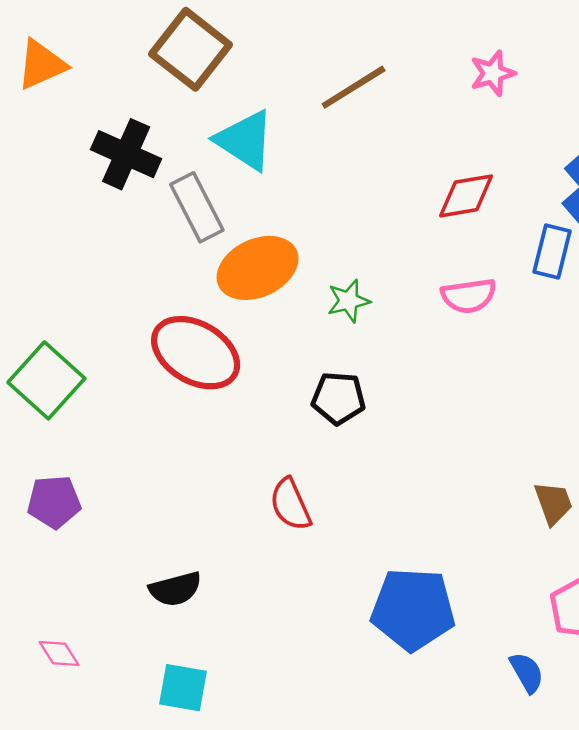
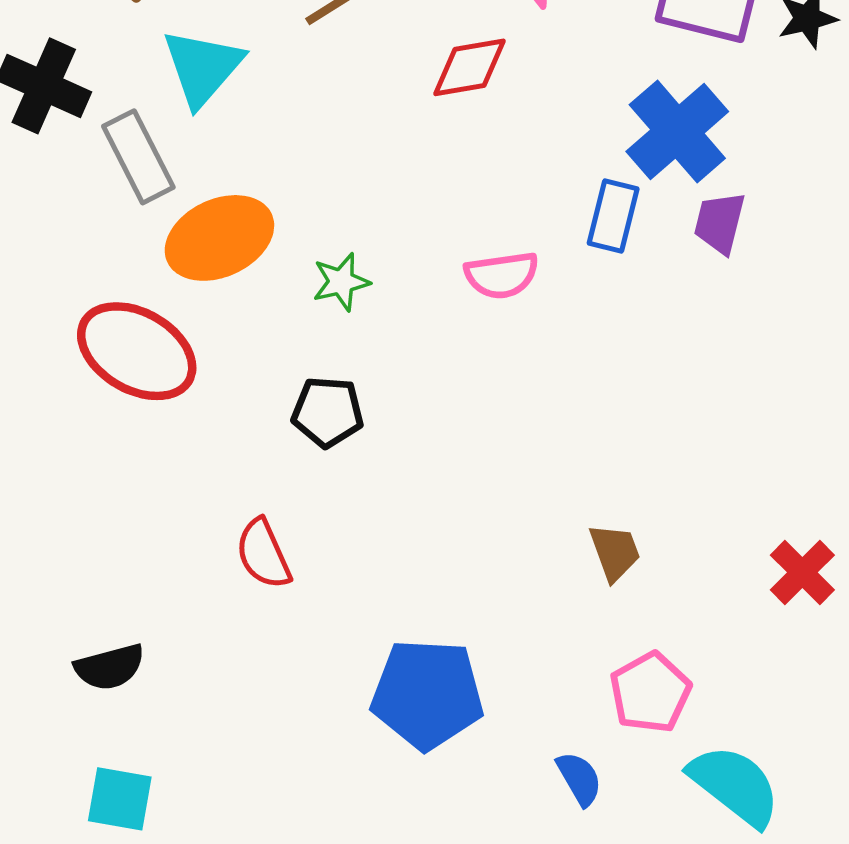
cyan triangle: (245, 140) -> (203, 67), turned 38
red diamond: (466, 196) -> (470, 67), moved

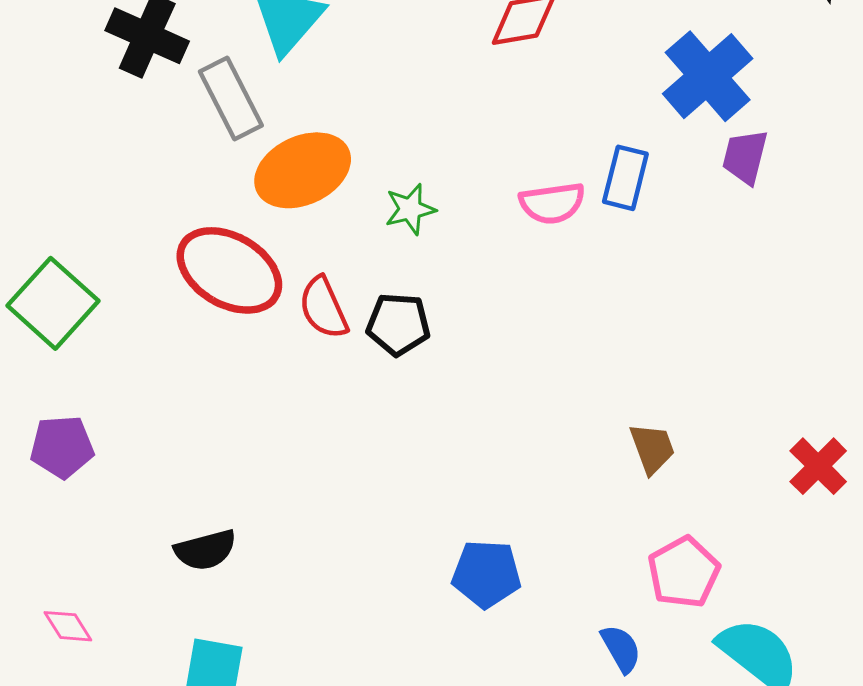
blue rectangle: (613, 216) -> (625, 178), moved
red semicircle: (263, 554) -> (324, 308), moved
blue pentagon: (427, 694) -> (486, 574), size x0.7

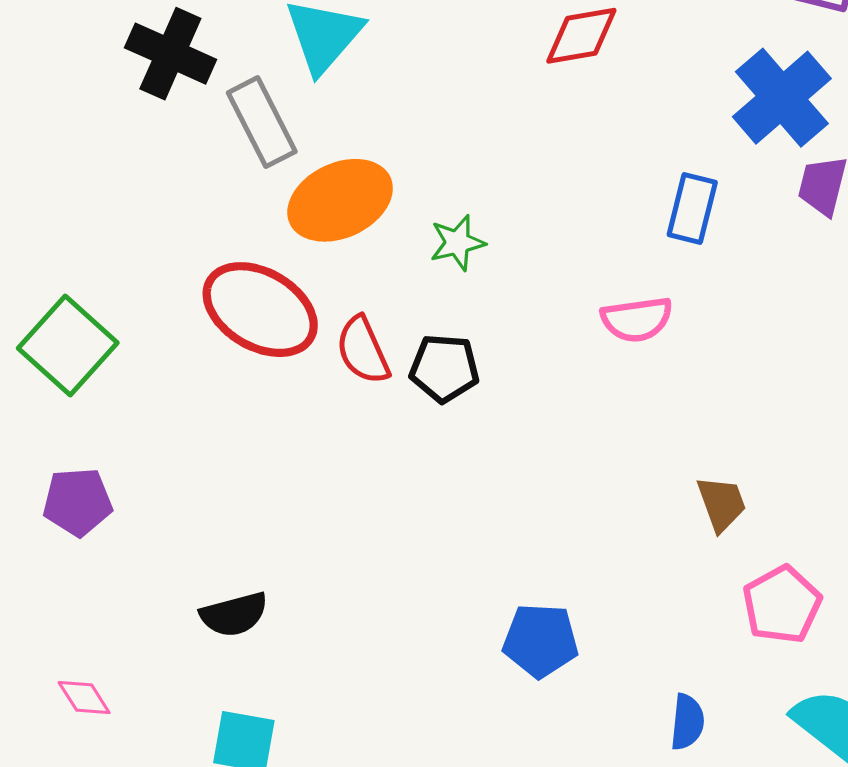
pink semicircle: (552, 203) -> (637, 319), moved
pink pentagon: (684, 572) -> (782, 605), moved
blue semicircle: (621, 649) -> (687, 722), turned 36

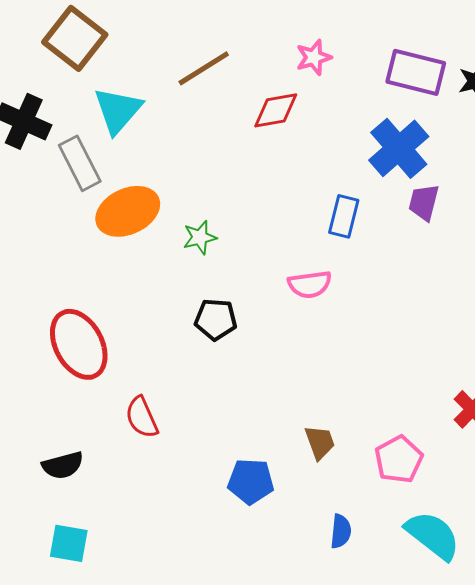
red ellipse: (260, 310) -> (79, 344), moved, turned 32
red semicircle: (363, 350) -> (142, 417), moved
black pentagon: (444, 368) -> (216, 319), moved
brown trapezoid: (722, 504) -> (320, 442), moved

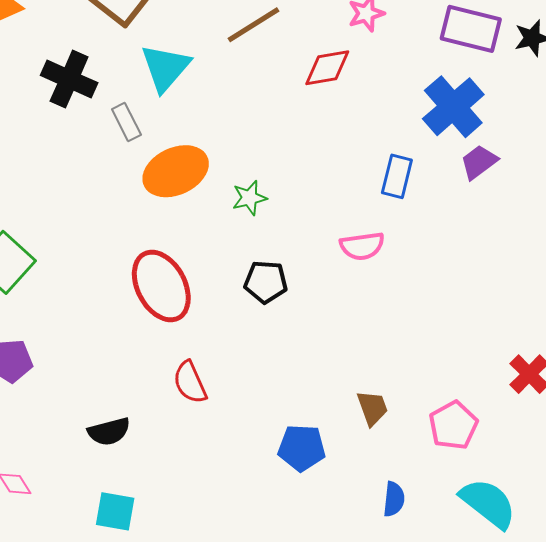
gray rectangle: (80, 163) -> (126, 122), size x0.7
purple trapezoid: (424, 202) -> (479, 162), turned 39
red ellipse: (79, 344) -> (161, 286), moved

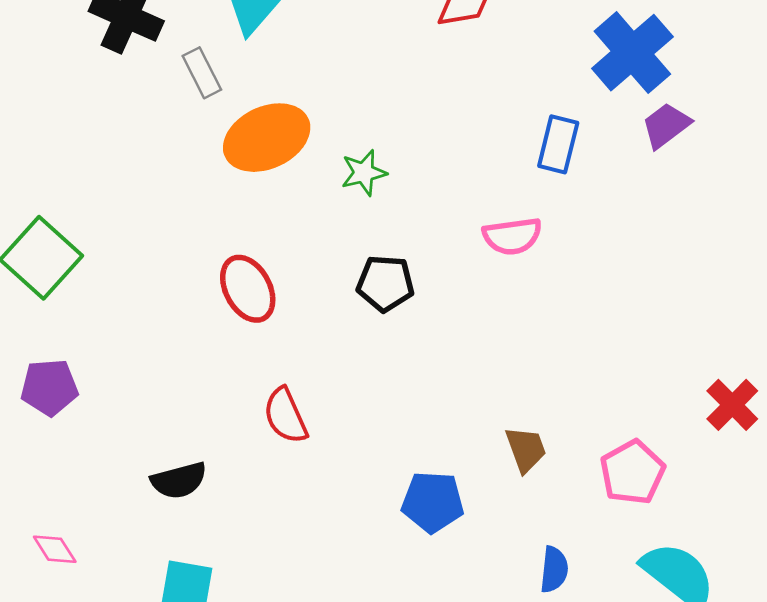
red ellipse: (161, 286) -> (248, 289), size x0.7

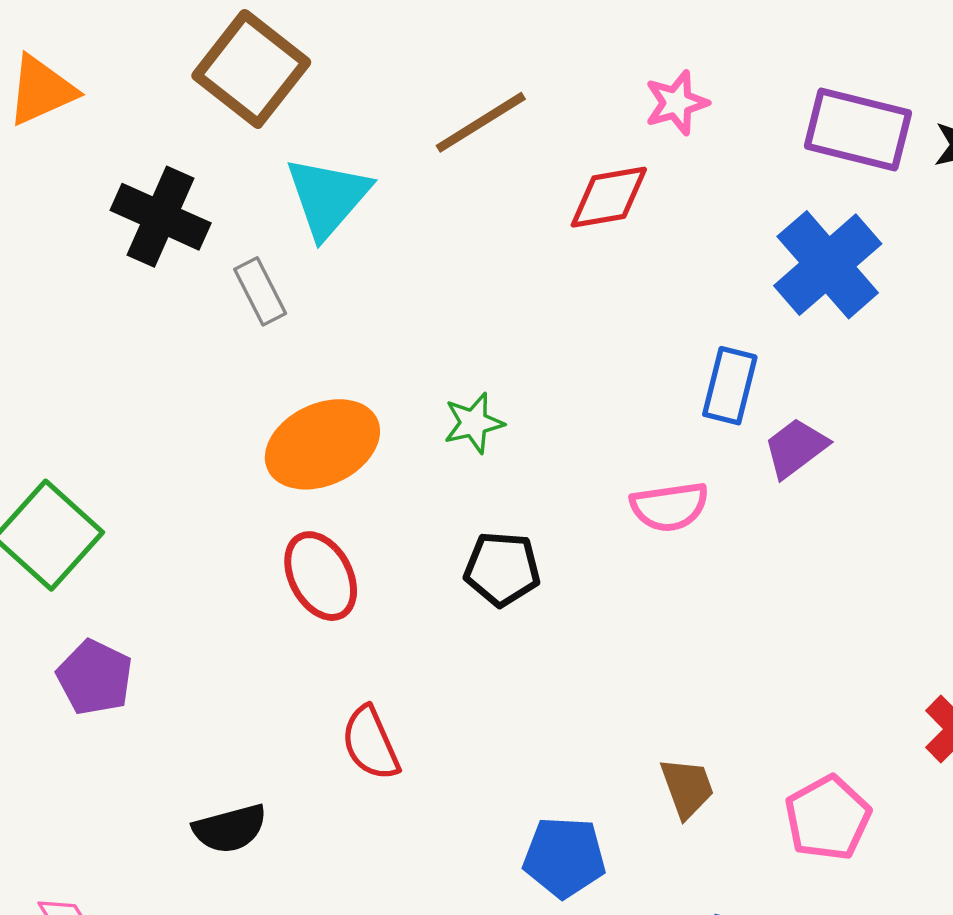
purple trapezoid: (666, 125) -> (796, 448), moved
orange ellipse: (267, 138) -> (322, 444), moved
purple pentagon: (49, 387) -> (95, 677), moved, turned 30

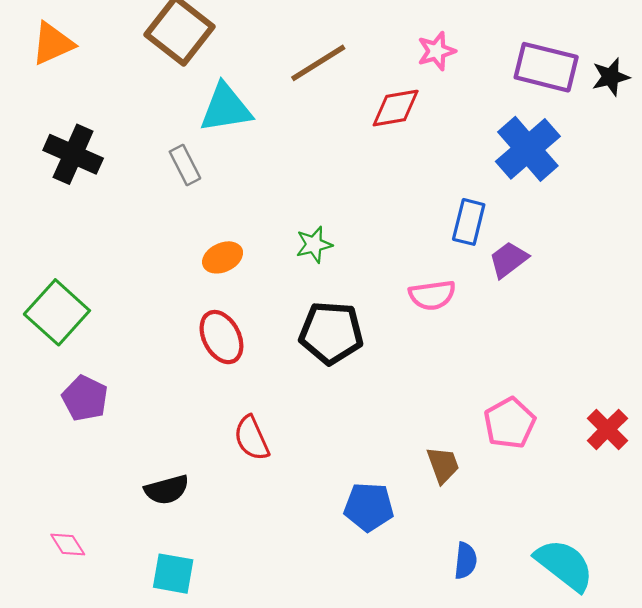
cyan triangle: (328, 197) -> (226, 108), turned 40
black cross: (161, 217) -> (73, 154), moved
orange ellipse: (322, 444) -> (223, 257), size x0.6
black pentagon: (502, 569) -> (331, 333), size x1.4
pink pentagon: (828, 818) -> (510, 423), moved

